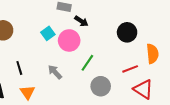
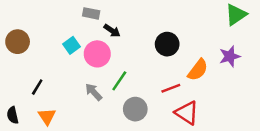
orange semicircle: (152, 54) -> (198, 70), turned 42
black line: (19, 68) -> (37, 87), turned 48
gray arrow: (55, 72) -> (94, 92), moved

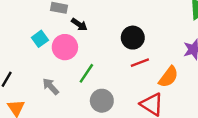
orange semicircle: (198, 70) -> (168, 77), moved
red line: (171, 88) -> (140, 63), moved
gray arrow: (94, 92) -> (51, 86), moved

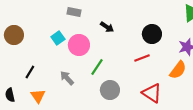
black arrow: (79, 24) -> (107, 27), moved
black circle: (133, 38) -> (152, 34), moved
orange semicircle: (168, 77) -> (178, 70), moved

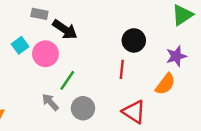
black arrow: (107, 27) -> (65, 30), moved, size x1.5
red line: (142, 58) -> (122, 69), turned -63
gray arrow: (67, 78) -> (50, 102), moved

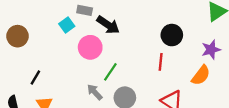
cyan square: (20, 45) -> (67, 25), moved

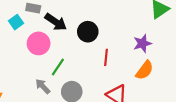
black circle: (172, 35) -> (88, 32), moved
purple star: (211, 50) -> (142, 43), moved

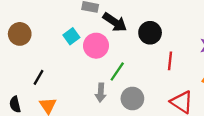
cyan square: (16, 22) -> (71, 36), moved
gray arrow: (43, 86) -> (101, 93), turned -133

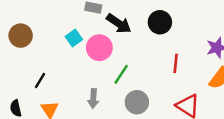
black circle: (150, 33) -> (160, 22), moved
gray arrow: (101, 93) -> (93, 99), moved

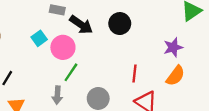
red line: (176, 63) -> (135, 73), moved
green line: (121, 74) -> (71, 72), moved

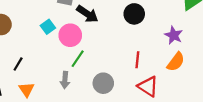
black circle: (120, 24) -> (134, 14), moved
purple star: (173, 47) -> (174, 35), turned -30

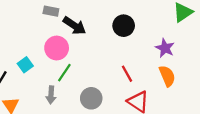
cyan square: (48, 27) -> (25, 65), moved
red line: (137, 60) -> (127, 74), turned -35
orange semicircle: (176, 62) -> (167, 76), turned -60

